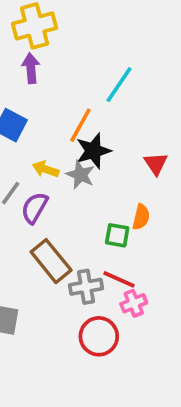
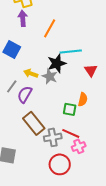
cyan line: (119, 85) -> (71, 51), moved, turned 50
orange line: (80, 125) -> (50, 28), moved

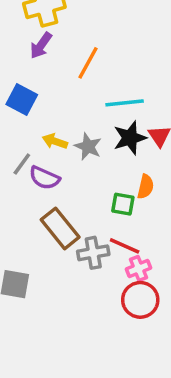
purple arrow: (23, 18) -> (41, 45), turned -140
black star: (57, 63) -> (130, 138), moved
purple semicircle: (25, 94) -> (44, 178), turned -96
red circle: (60, 164) -> (140, 300), moved

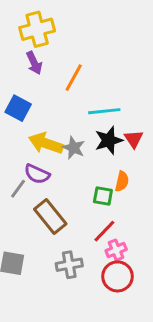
purple arrow: (41, 45) -> (34, 63), turned -60
yellow arrow: (55, 141) -> (46, 143), size x1.6
gray line: (22, 164) -> (18, 189), moved
red line: (125, 246) -> (104, 231), turned -70
gray cross: (93, 253) -> (69, 265), moved

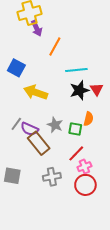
purple arrow: (34, 63) -> (37, 28), moved
gray star: (74, 148) -> (55, 125), moved
purple semicircle: (37, 174) -> (29, 129), moved

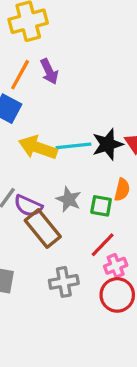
purple arrow: (37, 28) -> (49, 71), moved
orange line: (55, 47) -> (20, 75), moved
cyan line: (76, 70) -> (74, 146), moved

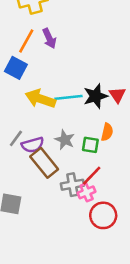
purple semicircle: (28, 206) -> (33, 145), turned -40
pink cross: (116, 266) -> (87, 192), moved
gray cross: (64, 282) -> (72, 185), moved

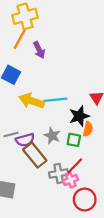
orange line: (26, 41) -> (20, 39), moved
black star: (96, 96) -> (79, 116), moved
gray line: (16, 138) -> (11, 134), turned 40

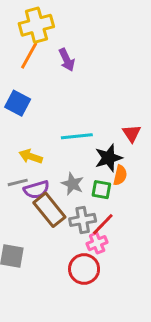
purple arrow: (39, 50) -> (67, 60), moved
yellow arrow: (32, 101) -> (31, 156), moved, size x0.7
gray cross: (59, 173) -> (83, 220), moved
red circle: (85, 199) -> (84, 269), moved

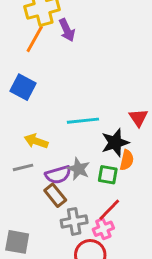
purple arrow: (67, 60) -> (67, 30), moved
purple semicircle: (36, 190) -> (58, 175), moved
brown rectangle: (49, 210) -> (55, 195), size x0.7
gray cross: (83, 220) -> (74, 221), moved

